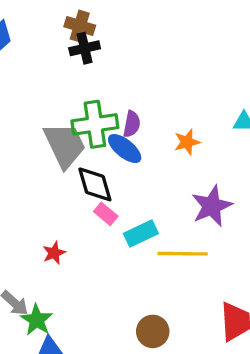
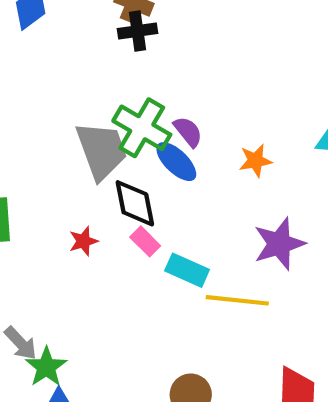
green cross: (95, 124) -> (142, 128), turned 33
purple semicircle: (132, 124) -> (188, 132), turned -55
cyan rectangle: (141, 233) -> (187, 270), turned 44
red star: (54, 253) -> (83, 241), moved

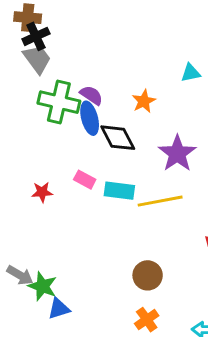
gray trapezoid: (101, 151) -> (37, 59), moved, size x0.7
blue ellipse: (176, 162) -> (90, 118), turned 48
black diamond: (135, 203) -> (118, 138), moved
red star: (83, 241) -> (42, 192), turned 30

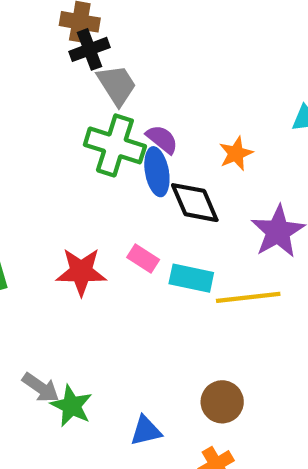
gray trapezoid: (37, 59) -> (117, 85), moved
red star: (42, 192) -> (81, 272), size x1.6
blue triangle: (59, 309) -> (146, 431), moved

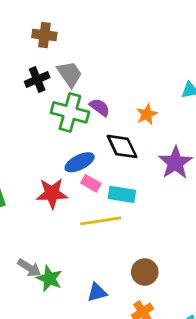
black cross: (90, 49) -> (37, 79), moved
blue ellipse: (157, 172) -> (80, 162), moved, turned 76
yellow line: (248, 297) -> (101, 221), moved

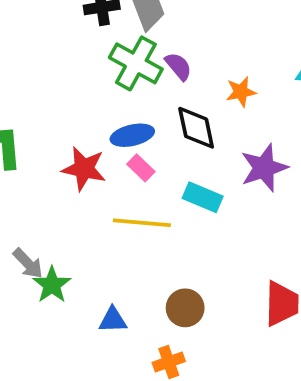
cyan rectangle: (122, 194) -> (203, 197), moved

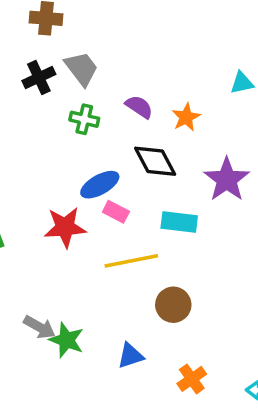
green cross: (136, 63) -> (84, 119), size x0.6
purple semicircle: (178, 66) -> (139, 107), moved
brown circle: (185, 308) -> (173, 305), moved

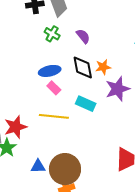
orange star: (186, 117) -> (103, 67), moved
red star: (65, 227) -> (16, 127), moved, turned -30
brown circle: (173, 305) -> (65, 169), moved, size x1.6

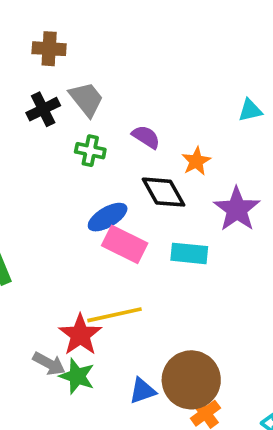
orange star: (103, 67) -> (196, 161), moved
pink rectangle: (54, 88) -> (125, 244), size x1.6
yellow line: (54, 116) -> (115, 315), moved

